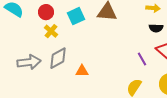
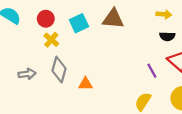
gray diamond: (58, 58) -> (59, 70), turned -45
gray arrow: (29, 62) -> (27, 74), size x0.7

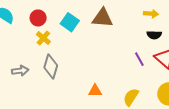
cyan square: (79, 23) -> (70, 22), turned -30
purple line: (152, 71) -> (139, 59), moved
orange triangle: (86, 84) -> (95, 91), moved

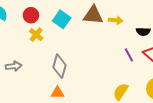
yellow arrow: (151, 14) -> (116, 20), moved
gray diamond: (51, 66) -> (60, 66), moved
orange triangle: (95, 91) -> (57, 93), moved

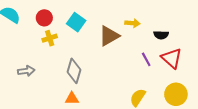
brown triangle: (93, 15) -> (109, 36), moved, turned -35
yellow cross: (36, 35) -> (50, 38), turned 32

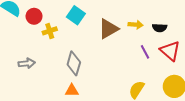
red circle: (44, 18) -> (34, 16), moved
yellow arrow: (132, 23) -> (136, 25), moved

